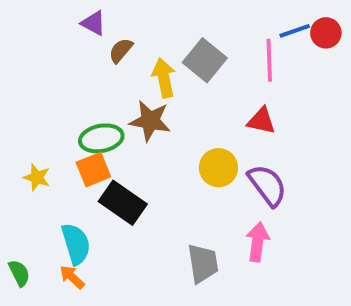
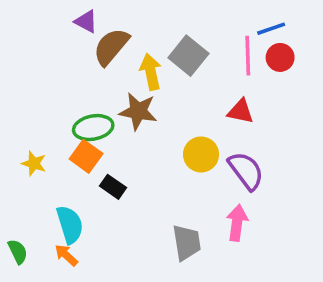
red circle: (326, 33) -> (280, 57), moved
brown semicircle: (121, 50) -> (111, 47), size x1.6
orange square: (93, 170) -> (86, 156), turned -32
black rectangle: (123, 203) -> (113, 187), size x0.6

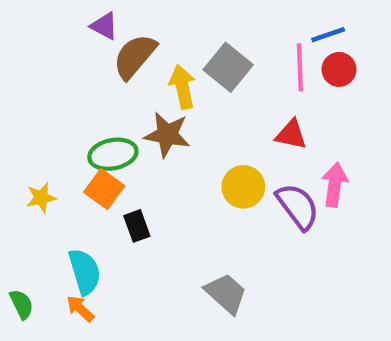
yellow star: (34, 163) -> (41, 198), turned -30
black rectangle: (113, 187) -> (137, 226), turned 35
pink arrow: (237, 223) -> (335, 185), moved
gray trapezoid: (187, 243) -> (226, 293), turned -39

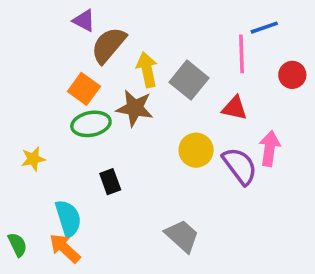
gray square: (228, 67) -> (189, 80), moved
red circle: (339, 69) -> (292, 75), moved
orange square: (104, 189) -> (84, 89), moved
orange arrow: (80, 309) -> (65, 248), size x1.4

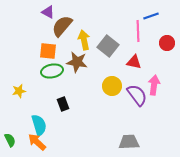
orange square: (84, 89) -> (48, 51), turned -30
gray trapezoid: (182, 236) -> (129, 142), moved, turned -45

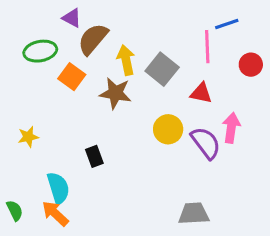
orange square: (48, 51) -> (72, 77), turned 30
green ellipse: (52, 71) -> (40, 51), moved

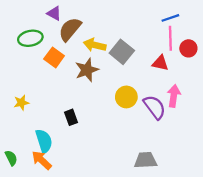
pink line: (207, 47) -> (170, 38), moved
yellow arrow: (126, 60) -> (95, 45), turned -65
brown star: (115, 93) -> (87, 70), turned -30
red triangle: (201, 93) -> (160, 63), moved

